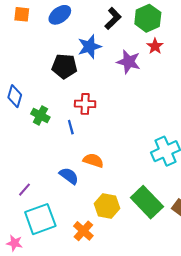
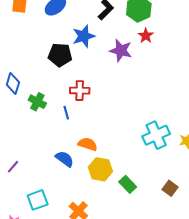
purple line: (24, 190) -> (13, 167), moved
green rectangle: (147, 202) -> (128, 184), moved, size x0.6
yellow hexagon: (107, 206) -> (100, 169), moved
cyan square: (40, 219) -> (38, 200), size x0.7

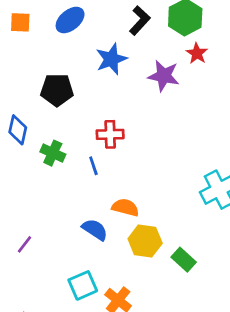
black pentagon: (60, 55) -> (57, 90), moved
cyan square: (38, 200) -> (83, 285), moved

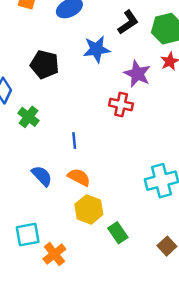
red cross: (110, 134) -> (121, 105), moved
blue line: (93, 166) -> (74, 141), moved
blue semicircle: (95, 230) -> (42, 176), moved

